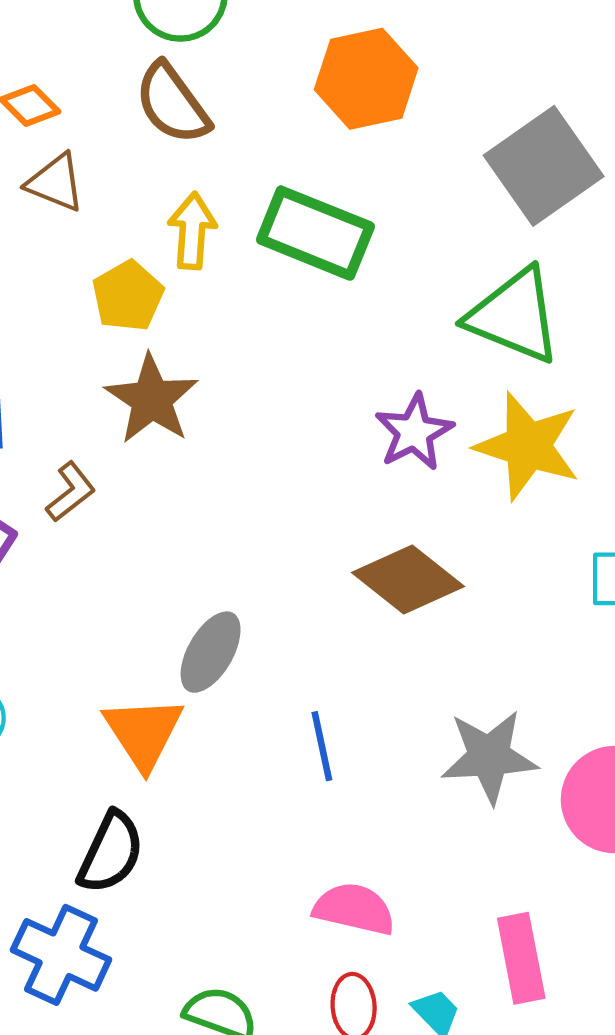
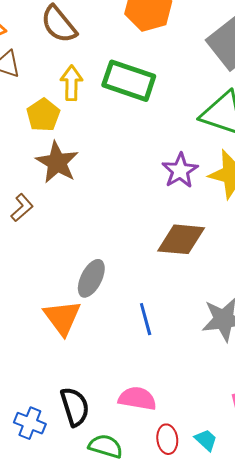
brown diamond: (408, 579) -> (181, 239), turned -30
black semicircle: (111, 852) -> (75, 407), moved, turned -39
pink semicircle: (354, 909) -> (137, 398), moved
blue cross: (61, 955) -> (30, 423), size x0.7

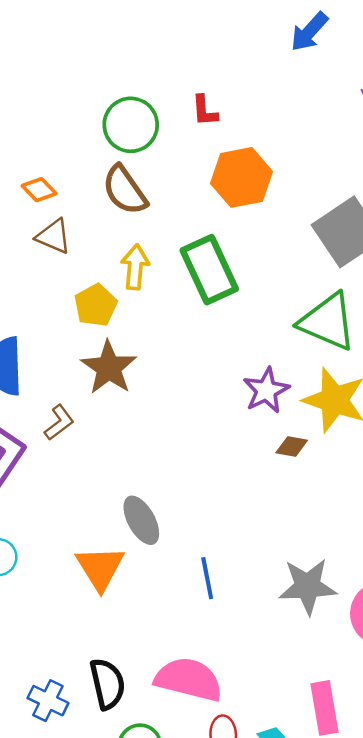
green rectangle: (129, 81) -> (209, 270), turned 42
brown diamond: (181, 239) -> (292, 446), moved, size x0.5
gray ellipse: (91, 278) -> (141, 520), turned -60
pink semicircle: (137, 398) -> (189, 679), size x1.4

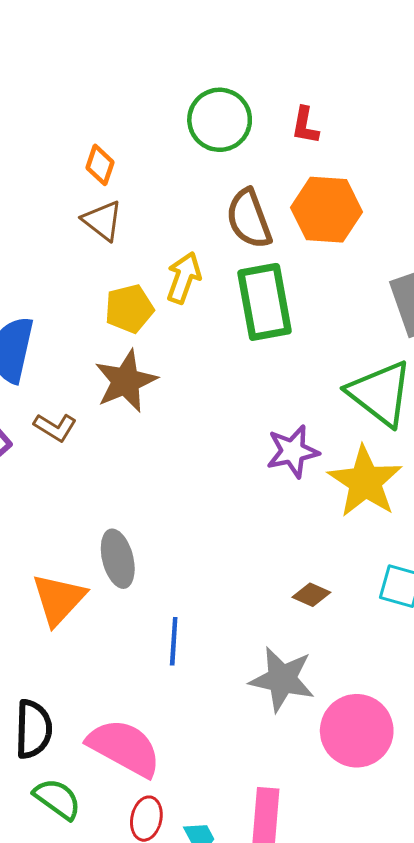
orange diamond: (39, 190) -> (100, 165), turned 48
brown semicircle: (125, 190) -> (249, 219), moved
brown L-shape: (59, 422) -> (55, 427), turned 54
brown diamond: (292, 446) -> (311, 595), moved

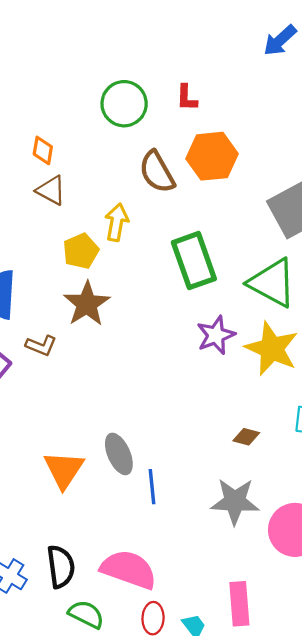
green rectangle: (265, 302) -> (194, 261), moved
gray ellipse: (118, 559) -> (119, 454), moved

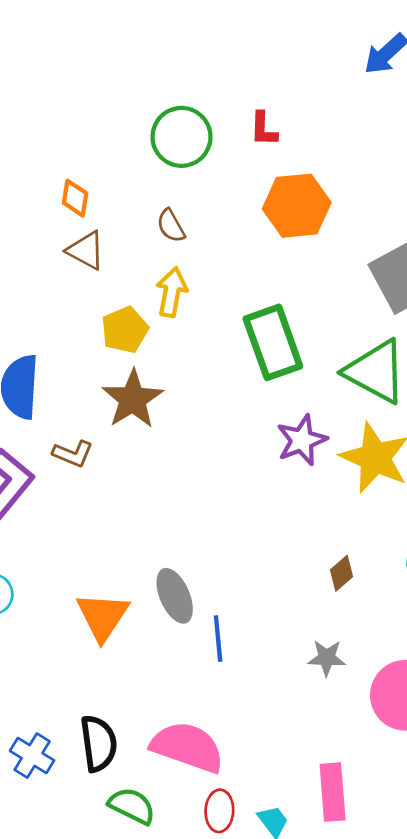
brown semicircle: (157, 172) -> (171, 226), moved, size x0.6
brown diamond: (246, 437) -> (342, 573), turned -56
gray star: (235, 501) -> (327, 658), size x0.6

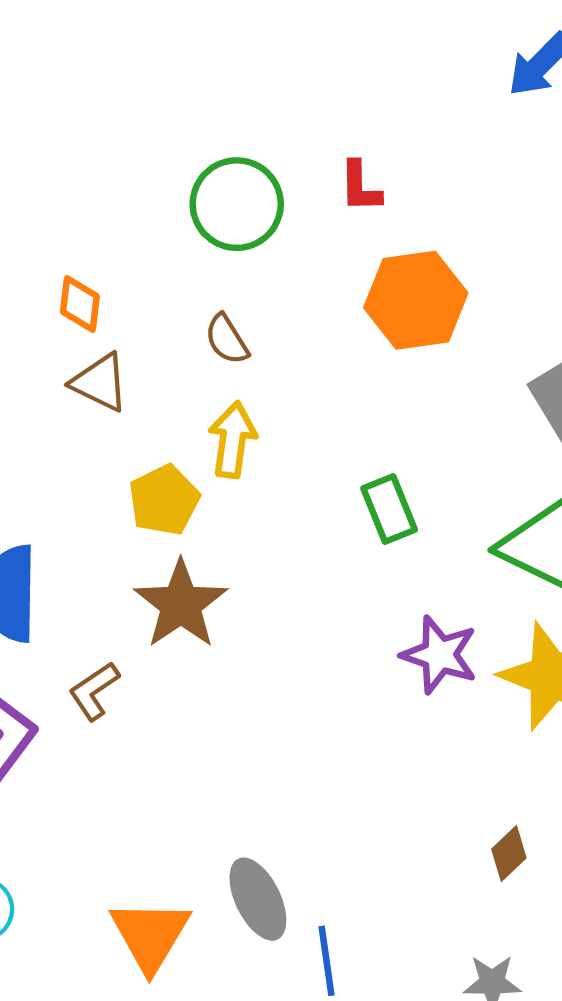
green rectangle: (273, 342) -> (389, 509), size x0.6
purple star: (302, 440) -> (439, 655), turned -30
brown L-shape: (73, 454) -> (94, 691), turned 126

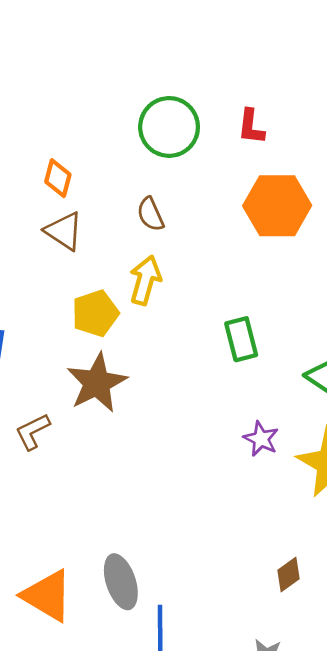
purple star: (439, 655) -> (261, 439), size x0.7
orange triangle: (150, 935) -> (47, 596), turned -38

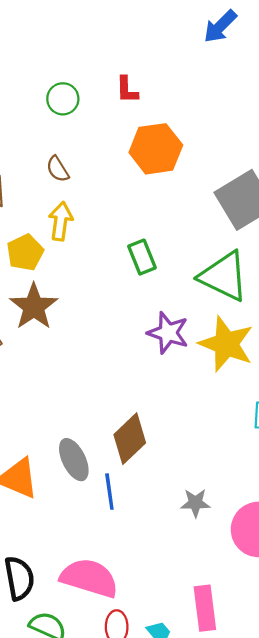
green circle: (169, 127) -> (63, 99), size x0.7
purple star: (261, 439) -> (168, 333), size x1.5
brown diamond: (288, 574) -> (130, 439), moved, size x1.8

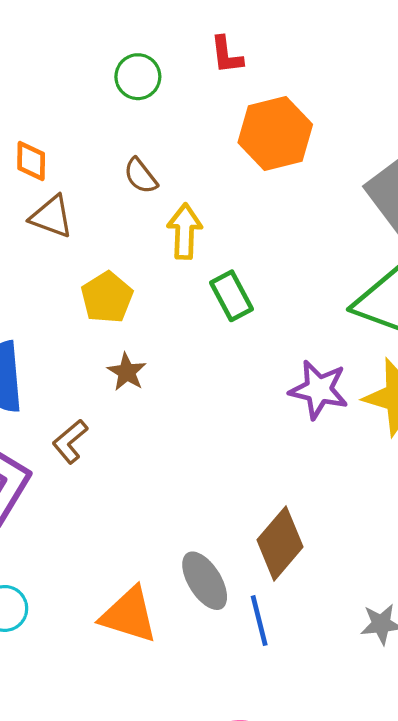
yellow arrow: (61, 221) -> (185, 231), moved
green rectangle: (142, 257) -> (231, 296), moved
brown star: (34, 307) -> (127, 372), size x0.6

